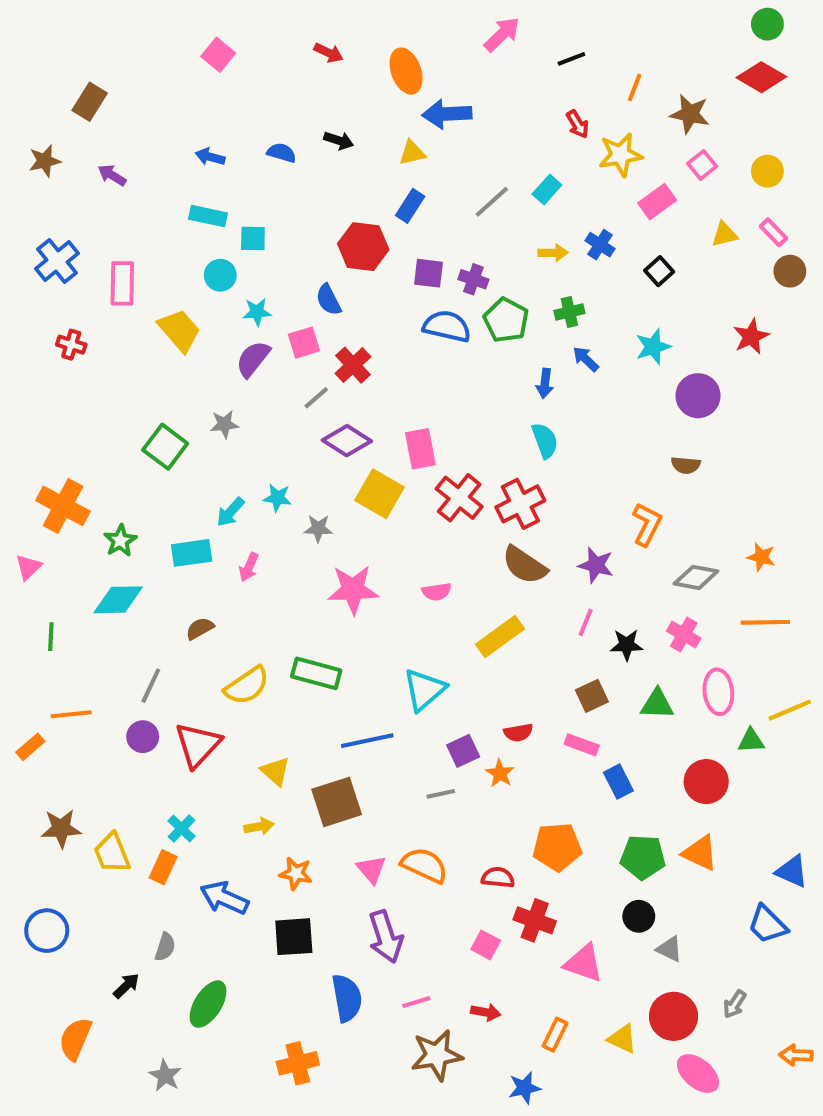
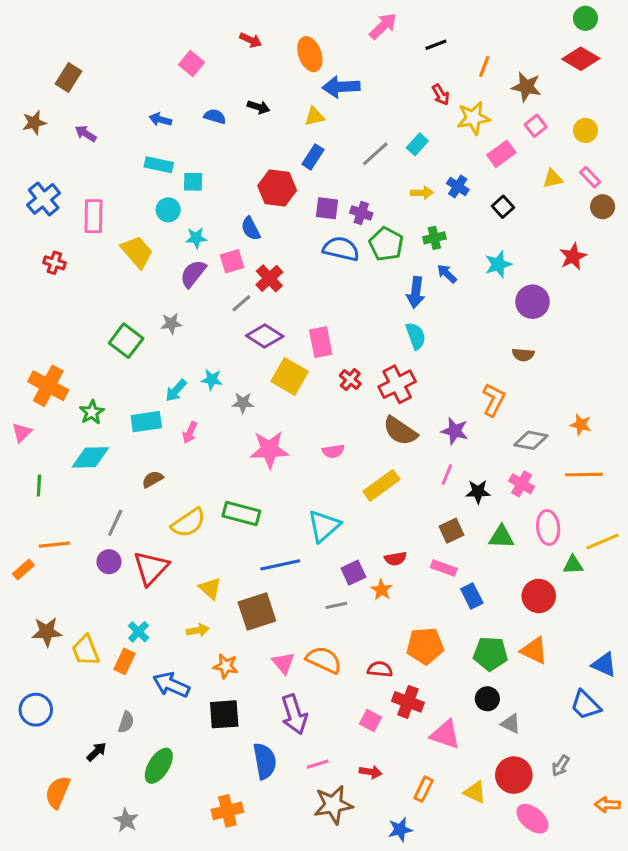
pink square: (218, 55) -> (192, 63), moved
blue arrow: (545, 383) -> (416, 292), size x1.4
red cross: (459, 498) -> (350, 380), size x0.6

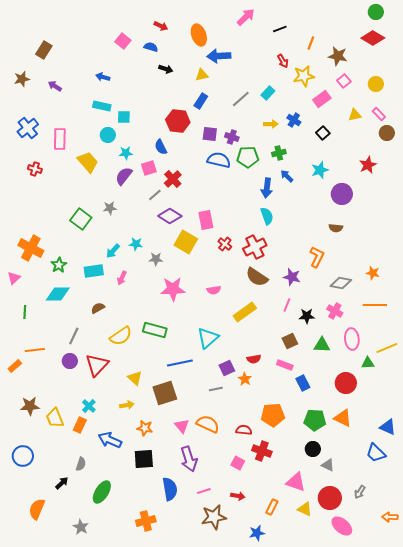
blue semicircle: (215, 116) -> (151, 47), moved
green pentagon: (386, 244) -> (248, 157), turned -30
pink triangle: (445, 735) -> (296, 482), moved

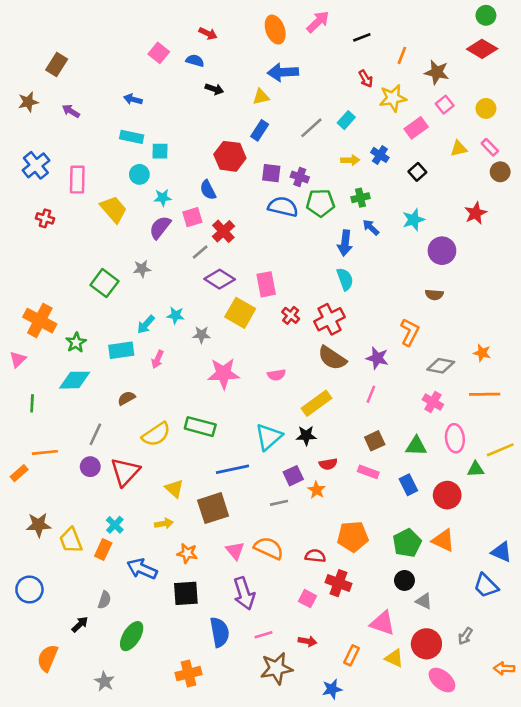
orange ellipse: (199, 35) -> (275, 30), moved
black star: (307, 316) -> (306, 436), moved
blue rectangle: (303, 383) -> (408, 485), moved
green pentagon: (315, 420) -> (407, 543), turned -30

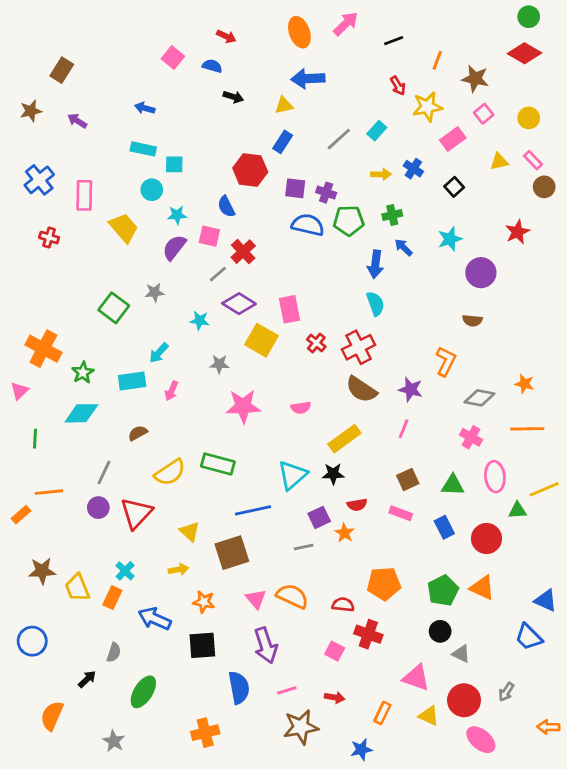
pink square: (192, 217) -> (209, 236), turned 30
cyan star: (176, 315) -> (200, 321), moved

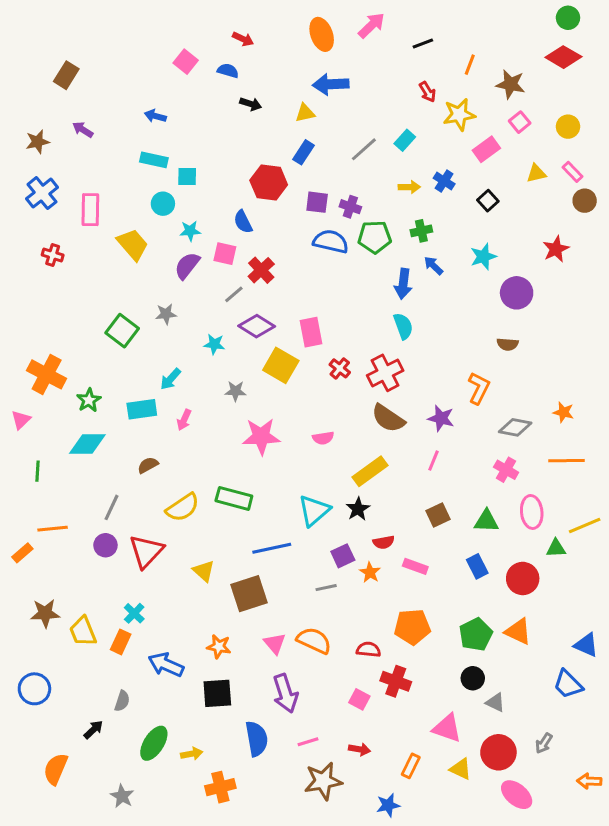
brown star: (31, 111) -> (37, 142), moved
black star: (333, 474) -> (358, 509), turned -30
pink rectangle: (401, 513) -> (415, 566), moved
yellow arrow: (178, 569) -> (192, 754), moved

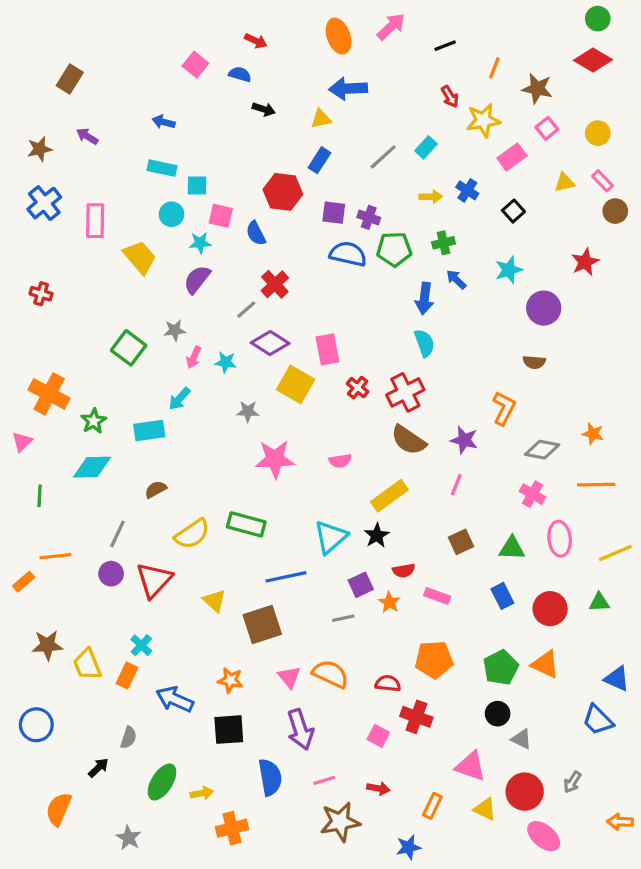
pink square: (225, 254) -> (221, 216), moved
red cross: (53, 255) -> (41, 294), moved
pink arrow: (184, 420) -> (194, 357), moved
green triangle: (556, 548) -> (599, 602), moved

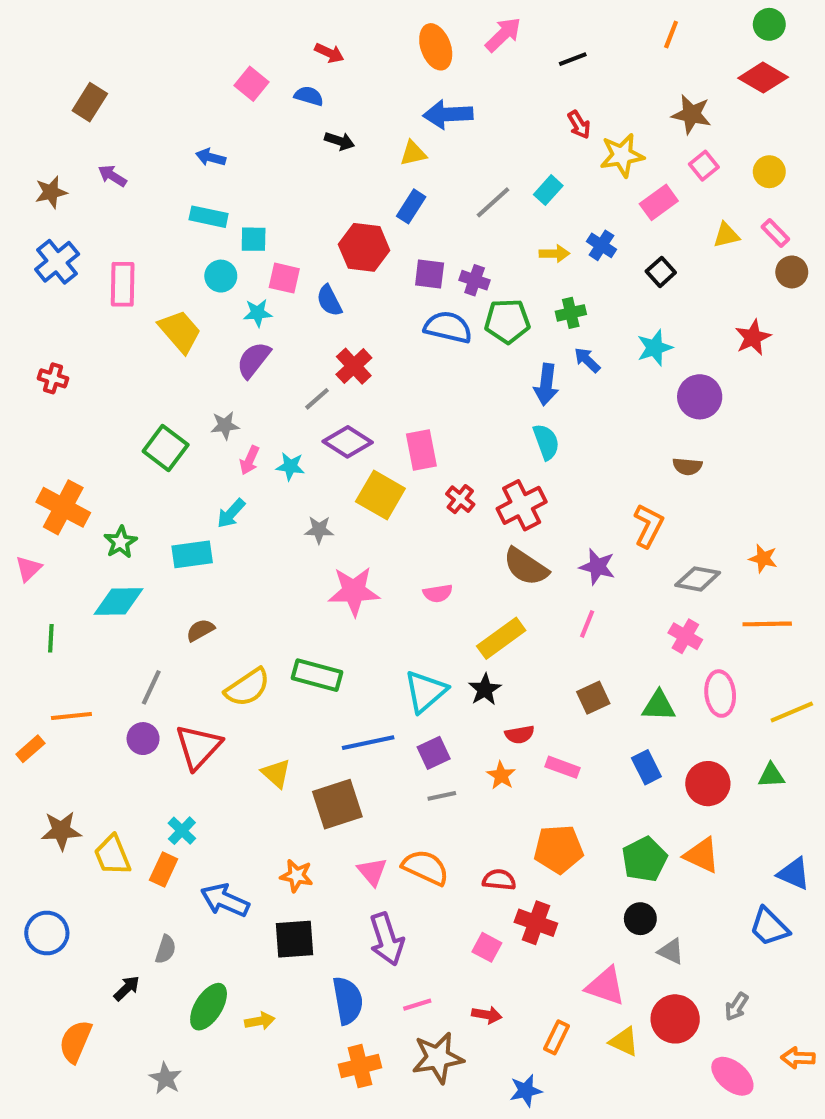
orange line: (494, 68) -> (671, 35), moved
purple square: (361, 585) -> (434, 753), moved
orange cross: (232, 828) -> (360, 1066), moved
pink ellipse: (544, 836) -> (732, 1076), moved

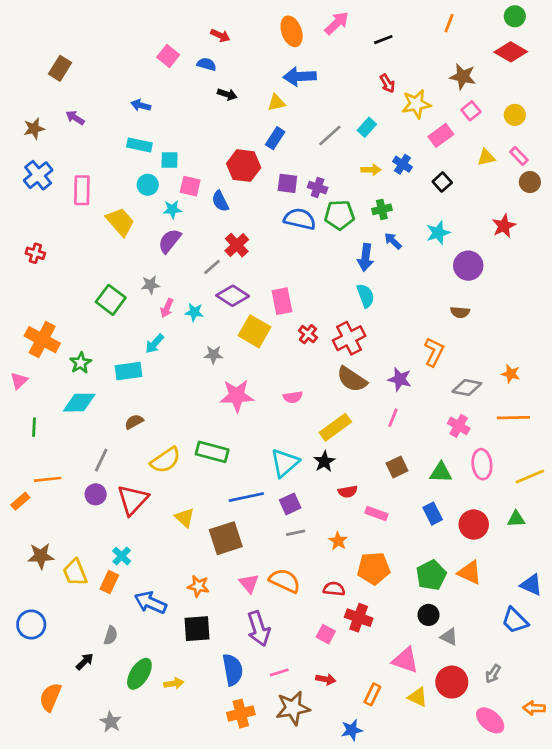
orange star: (501, 775) -> (338, 541), moved

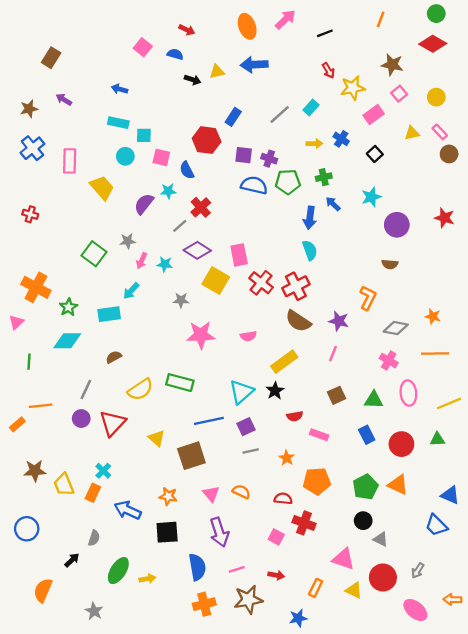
yellow triangle: (276, 103) -> (217, 72), moved
cyan star: (172, 209) -> (168, 191), moved
red star: (504, 226) -> (444, 218), moved, turned -30
red cross: (308, 334) -> (261, 283), size x1.5
orange semicircle: (285, 581) -> (241, 492), size x0.7

